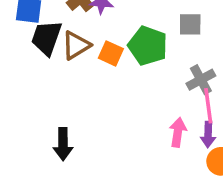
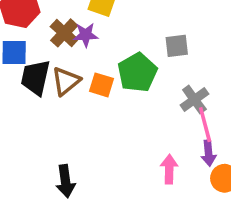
green pentagon: (148, 46) -> (137, 73), turned 30
pink arrow: (178, 132) -> (169, 169), moved

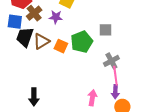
brown cross: (64, 33) -> (34, 13), moved

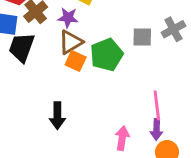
brown triangle: (41, 41) -> (71, 42), moved
gray cross: (111, 61) -> (173, 29), moved
black arrow: (34, 97) -> (57, 116), moved

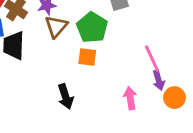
orange square: (76, 61) -> (87, 57), moved

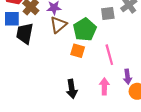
pink line: (152, 59) -> (109, 55), moved
black arrow: (66, 97) -> (72, 89), moved

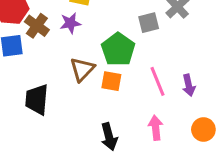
brown triangle: (58, 25) -> (82, 69), moved
black trapezoid: (25, 33) -> (37, 100), moved
purple arrow: (127, 77) -> (189, 85), moved

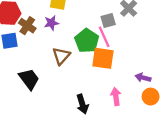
orange square: (111, 81) -> (103, 58), moved, size x1.5
pink line: (157, 81) -> (104, 37), moved
purple arrow: (189, 85) -> (143, 78), moved, turned 120
black trapezoid: (37, 100) -> (29, 79), turned 140

